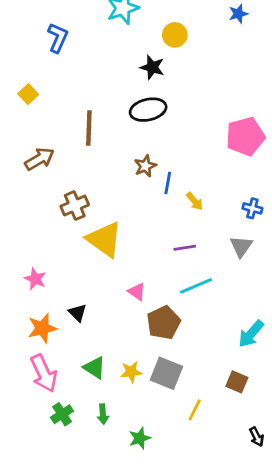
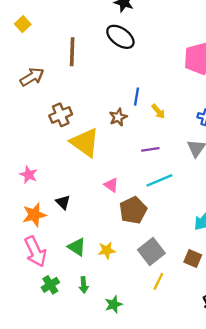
black ellipse: (148, 110) -> (120, 37), turned 48
brown star: (145, 166) -> (118, 117), moved
gray square: (166, 373) -> (151, 252), moved, turned 30

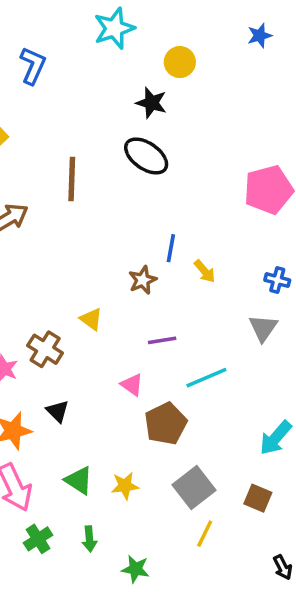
brown cross: (61, 115) -> (45, 349), moved, turned -35
yellow triangle: (85, 142) -> (91, 319), size x0.5
purple line: (150, 149) -> (162, 340), moved
green star: (114, 304) -> (136, 569), turned 30

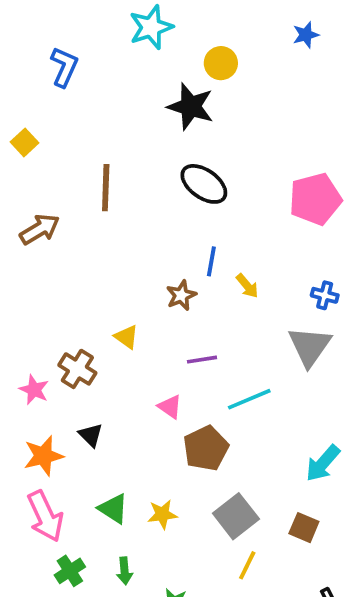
black star: (151, 103) -> (191, 107), size x1.4
black ellipse: (146, 156) -> (204, 184), moved
gray triangle: (263, 328) -> (310, 346), size x1.4

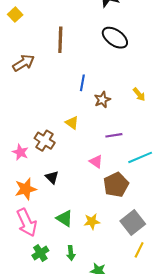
blue line: (211, 261) -> (82, 83), moved

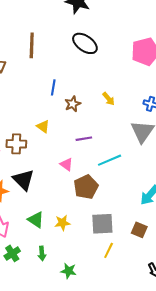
brown cross: (45, 141) -> (16, 144), turned -30
black triangle: (52, 177) -> (23, 180), size x1.6
gray square: (133, 223) -> (102, 224), turned 35

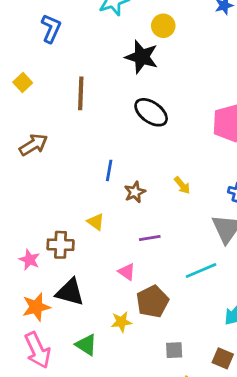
brown line: (32, 45) -> (81, 93), moved
cyan line: (110, 160) -> (201, 270), moved
black triangle: (23, 180) -> (70, 292), turned -30
yellow star: (62, 223) -> (121, 322), moved
gray square: (102, 224) -> (174, 350), size x0.6

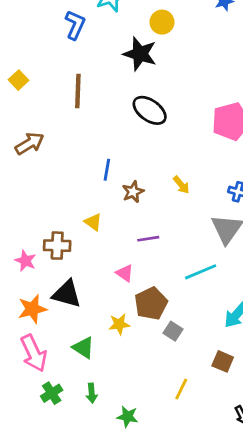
blue L-shape: (51, 28) -> (75, 25), moved
gray square: (174, 350) -> (173, 331), moved, turned 36

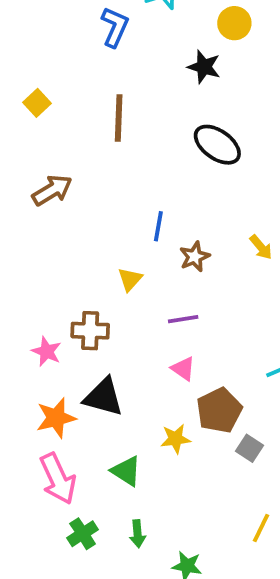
black star: (140, 54) -> (204, 67), size x0.7
yellow triangle: (93, 222) -> (130, 279), moved, turned 36
purple line: (148, 239) -> (183, 319), moved

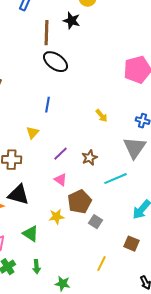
brown line: (119, 118) -> (47, 33), moved
black ellipse: (217, 145) -> (56, 62), moved
brown star: (195, 257) -> (90, 158), moved
purple line: (183, 319) -> (61, 154), turned -35

